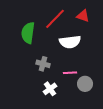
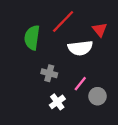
red triangle: (83, 16) -> (100, 30), moved, turned 32
pink line: (70, 73) -> (80, 84), turned -48

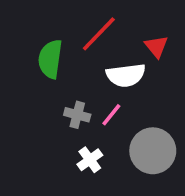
pink line: (80, 84) -> (111, 115), moved
gray circle: (98, 96) -> (153, 151), size x1.6

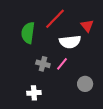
gray circle: (153, 151) -> (85, 84), size x0.6
white cross: (90, 160) -> (34, 93), moved, turned 32

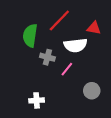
red triangle: (87, 26) -> (94, 28), turned -40
gray cross: (43, 64) -> (47, 57), moved

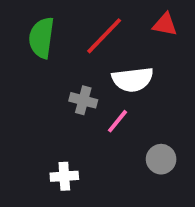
red triangle: (94, 28) -> (165, 24), moved
green semicircle: (30, 36) -> (42, 38), moved

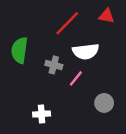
green semicircle: (42, 38) -> (19, 50), moved

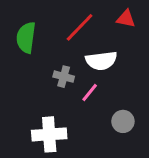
green semicircle: (19, 50) -> (26, 38), moved
white cross: (42, 114) -> (49, 134), size x1.6

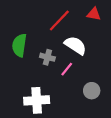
green semicircle: (26, 38) -> (19, 45), moved
white semicircle: (101, 61) -> (75, 45), turned -140

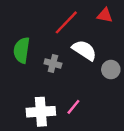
pink line: (67, 69) -> (73, 107), moved
gray circle: (92, 91) -> (111, 70), moved

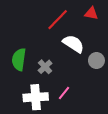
green semicircle: (22, 50) -> (19, 59), moved
gray cross: (53, 63) -> (45, 67), moved, turned 32

